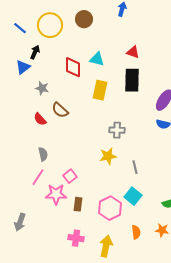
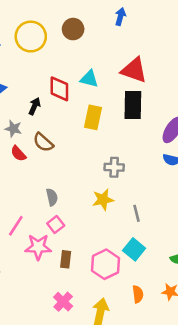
black arrow: (35, 52) -> (34, 106), moved
red triangle: (133, 52) -> (134, 70), size x1.6
gray star: (42, 88) -> (13, 129), moved
gray semicircle: (43, 154) -> (52, 197), moved
pink cross: (76, 238) -> (63, 302), turned 35

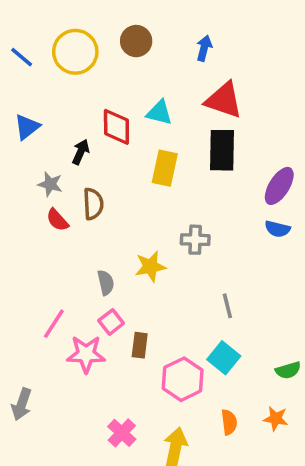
blue arrow: (120, 17) -> (204, 48), moved
brown semicircle: (43, 142) -> (93, 204), turned -135
yellow star: (103, 200) -> (150, 266), moved
brown rectangle: (66, 259) -> (140, 345), moved

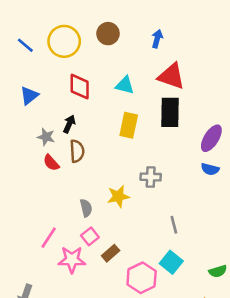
red diamond: (116, 127) -> (80, 87), moved
black arrow: (81, 152) -> (69, 124), moved
brown rectangle: (140, 345) -> (111, 253), turned 42

